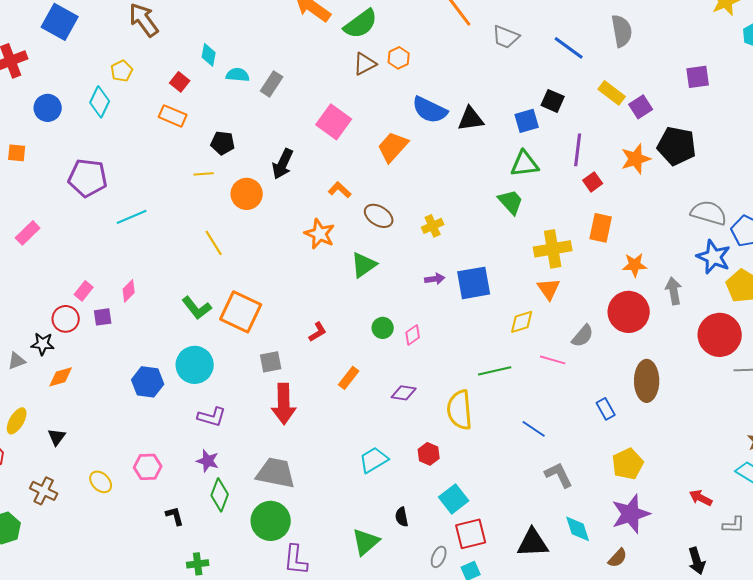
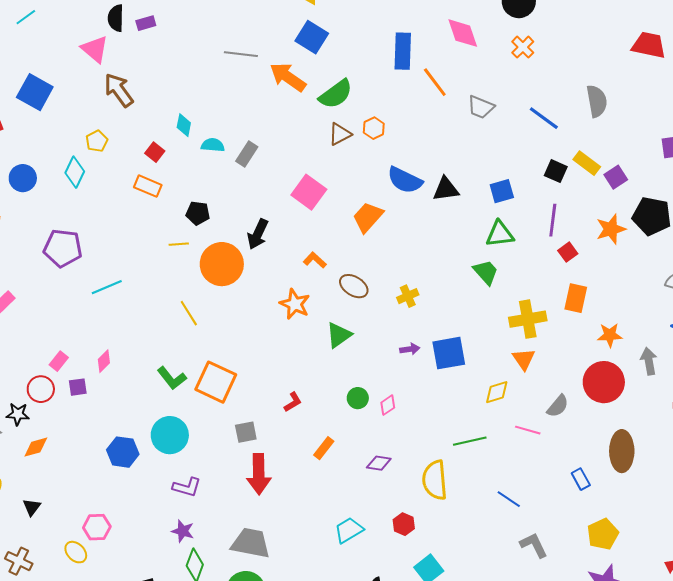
black square: (553, 101) -> (556, 171), moved
orange circle: (247, 194) -> (222, 264), size x1.4
pink hexagon: (148, 467) -> (97, 527), moved

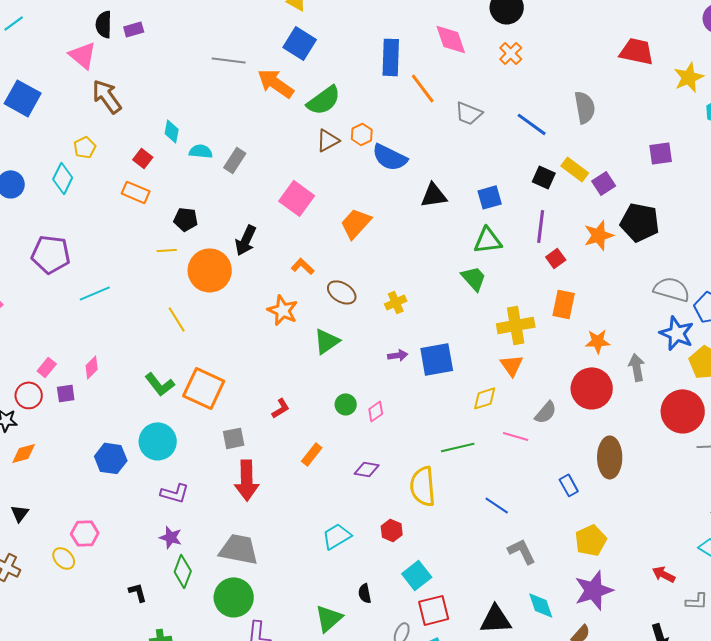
blue semicircle: (405, 180) -> (390, 157), moved

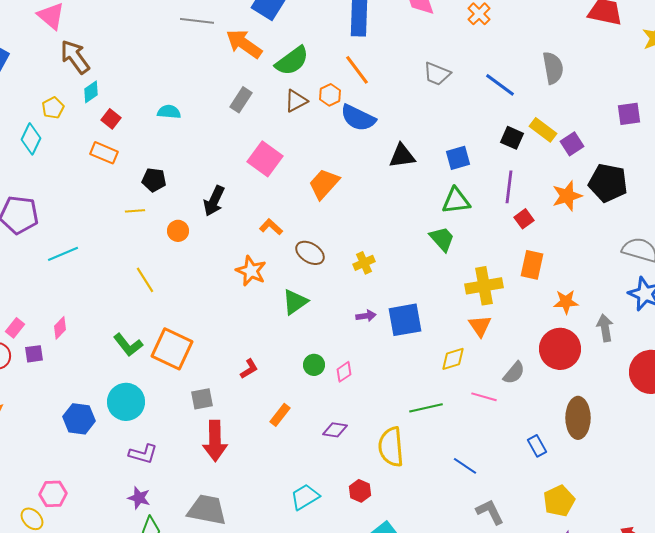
orange line: (423, 88) -> (357, 70), moved
cyan diamond: (172, 131) -> (91, 92), moved, turned 45
gray rectangle: (235, 160) -> (241, 100), moved
orange circle: (210, 270) -> (178, 231), size x0.5

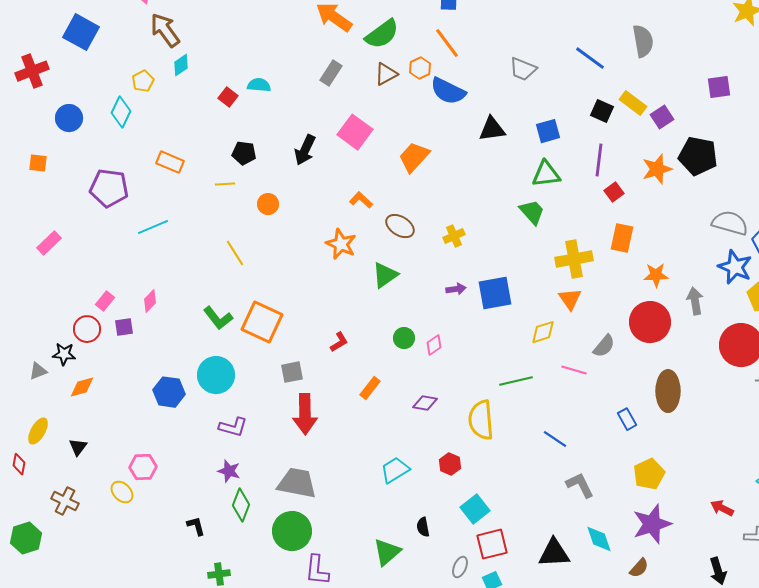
gray trapezoid: (437, 74) -> (523, 69), moved
red square: (111, 119) -> (228, 97), moved
orange rectangle: (104, 153) -> (170, 162), moved
black arrow: (214, 201) -> (305, 150), moved

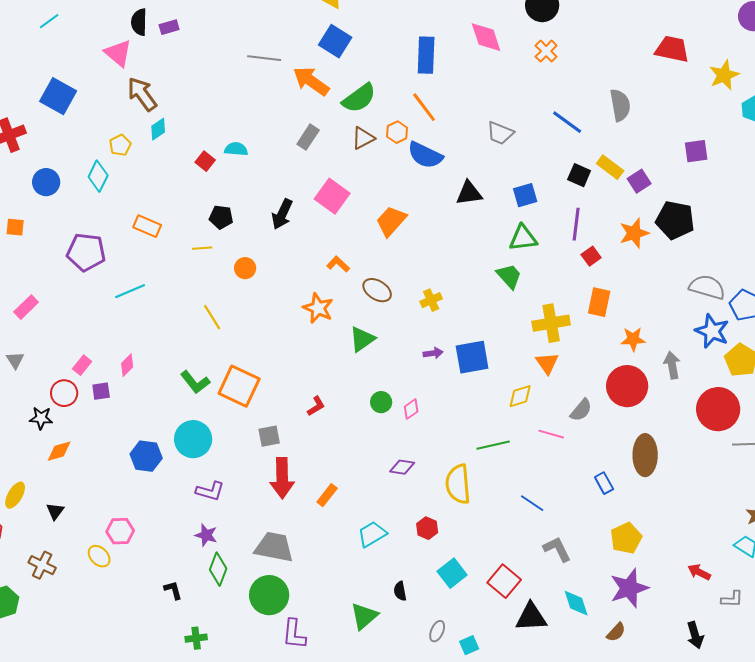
gray triangle: (38, 371) -> (15, 360), moved, turned -42
orange rectangle: (370, 388) -> (327, 495), moved
red square: (492, 544) -> (504, 581), moved, turned -36

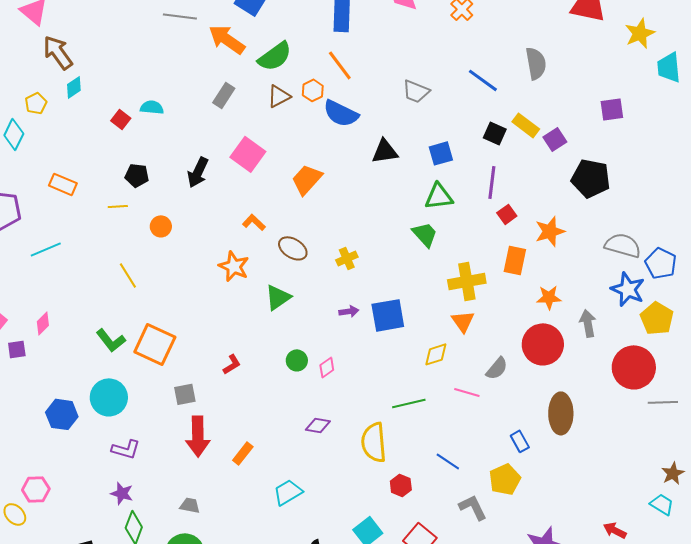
orange star: (634, 233) -> (550, 231), moved
red hexagon: (427, 528) -> (401, 485), moved
yellow pentagon: (626, 538) -> (505, 479), moved
gray trapezoid: (274, 547) -> (190, 505), size x0.5

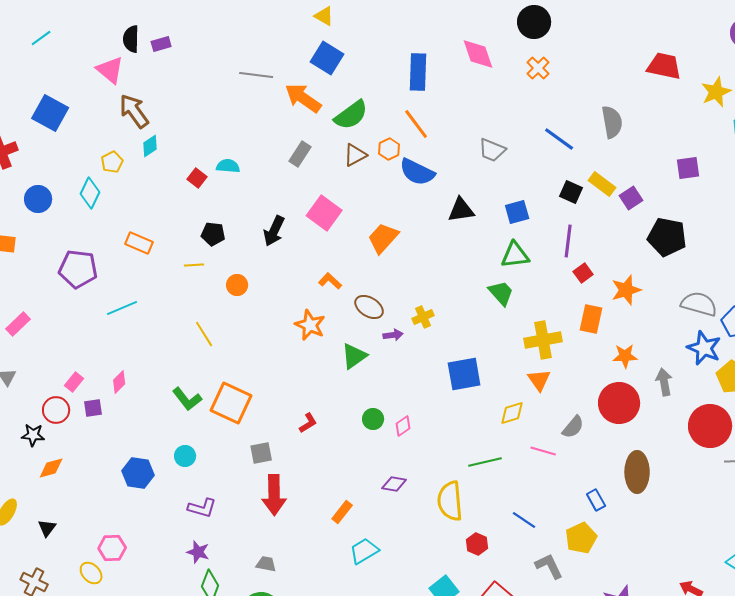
purple arrow: (349, 311) -> (393, 335), moved
cyan circle: (109, 397) -> (185, 456), size x0.6
orange rectangle: (243, 453) -> (342, 512), moved

